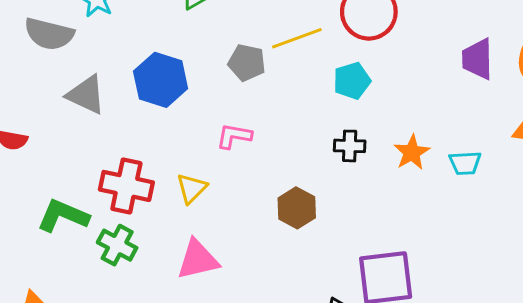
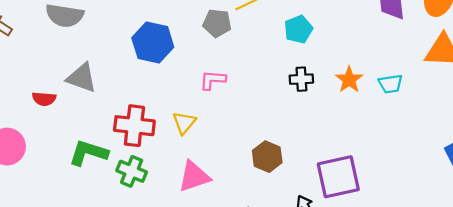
gray triangle: (86, 95) -> (82, 78), moved
brown hexagon: (297, 208) -> (267, 157), moved

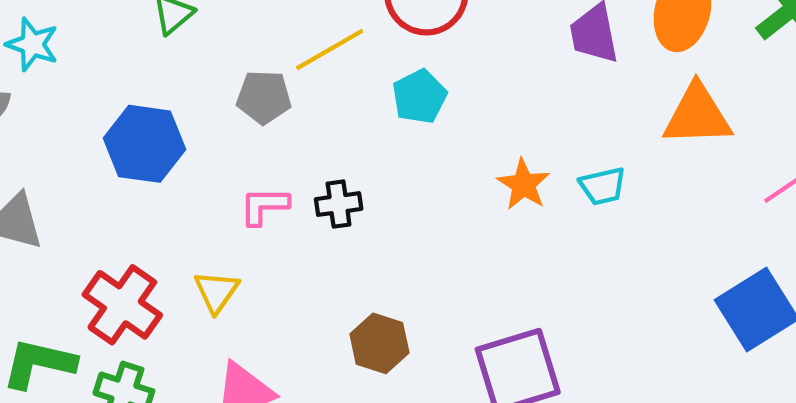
black cross: (301, 79) -> (339, 204), moved
red cross: (134, 126) -> (122, 305), turned 33

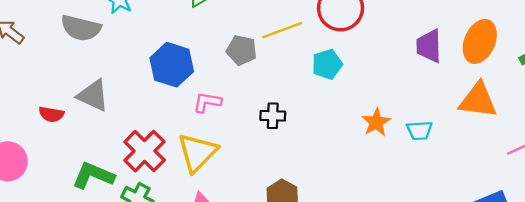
pink L-shape: (264, 206) -> (207, 102), moved
yellow triangle: (216, 292) -> (198, 153), size x1.6

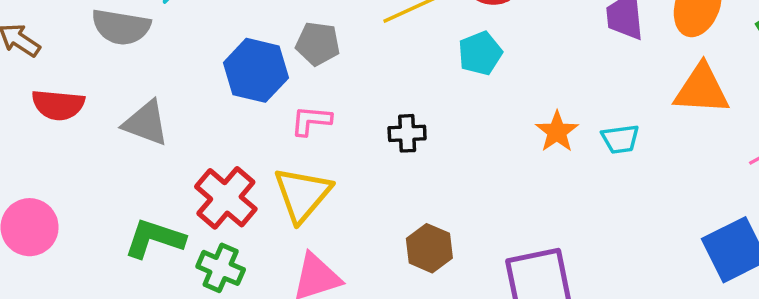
gray pentagon: (242, 50) -> (318, 44), moved
red semicircle: (51, 114) -> (58, 105), moved, size x1.4

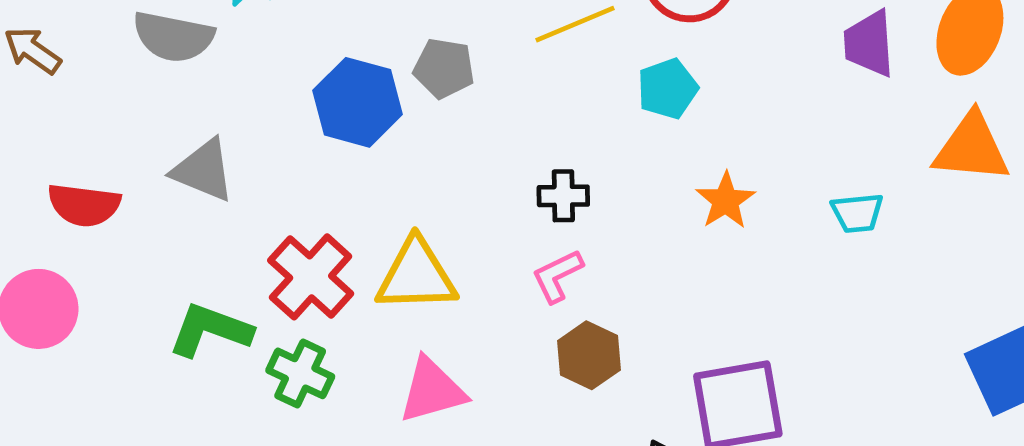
red semicircle: (58, 105) -> (84, 205), moved
pink L-shape: (311, 121) -> (557, 276), moved, turned -33
orange star: (557, 132) -> (726, 201), moved
yellow triangle: (302, 194) -> (416, 275), turned 46

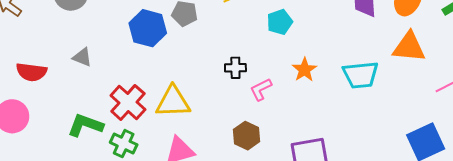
gray triangle: (203, 170) -> (82, 57), size x0.7
cyan trapezoid: (857, 213) -> (361, 75), size x1.6
pink L-shape: (557, 276) -> (261, 89), moved

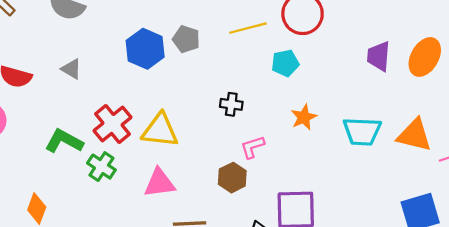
orange triangle: (409, 47) -> (414, 135), moved
pink L-shape: (261, 89) -> (252, 147), moved

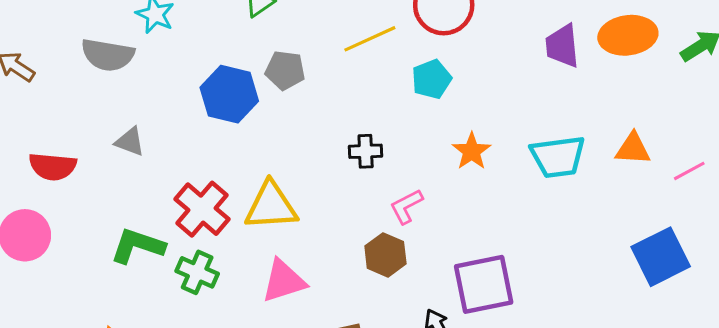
orange ellipse: (425, 57) -> (628, 35), turned 63
orange triangle: (414, 135) -> (633, 149), size x0.7

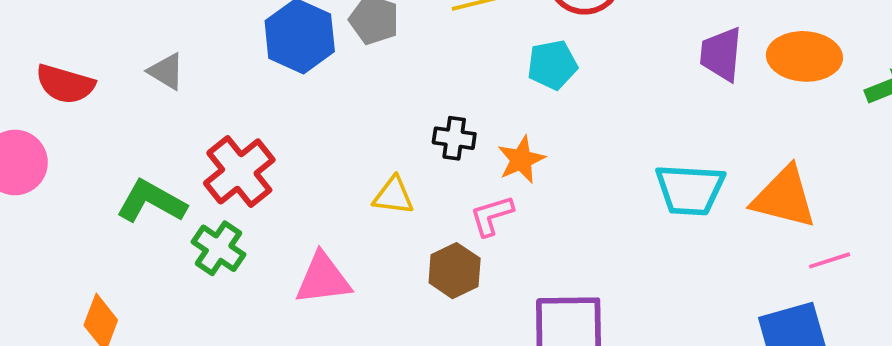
orange triangle: (633, 149) -> (784, 197), size x1.5
orange star: (472, 151) -> (521, 160), moved
pink line: (689, 171) -> (830, 260), moved
yellow triangle: (271, 206) -> (393, 196), moved, size x0.6

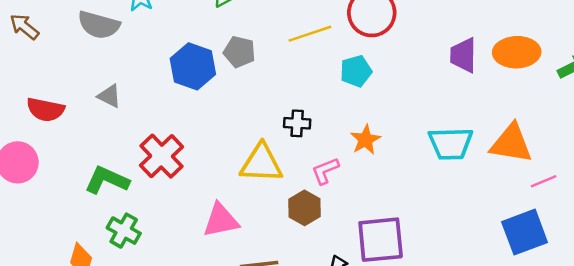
orange star: (521, 160) -> (365, 140), moved
yellow triangle: (393, 196) -> (261, 163), size x1.6
green cross: (219, 248) -> (124, 231), moved

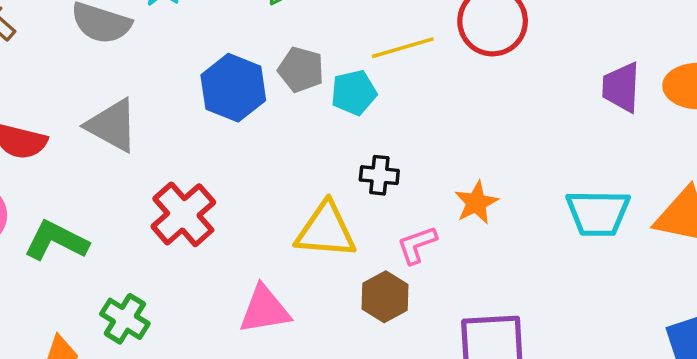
cyan pentagon: (356, 71) -> (354, 93), moved
gray triangle: (109, 96) -> (112, 125), size x1.6
green L-shape: (107, 180) -> (56, 241), moved

